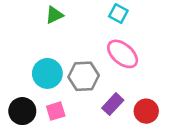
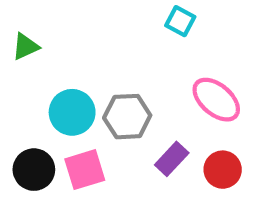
green triangle: (54, 15) -> (25, 47), moved
pink ellipse: (123, 54) -> (216, 100), moved
pink square: (56, 111) -> (85, 170), size x1.4

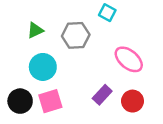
green triangle: (25, 47) -> (35, 30), moved
gray hexagon: (127, 117) -> (76, 35), moved

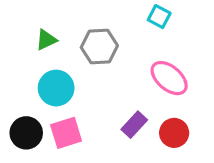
cyan square: (107, 13) -> (159, 17), moved

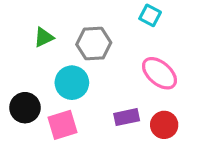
cyan circle: (56, 88) -> (72, 83), moved
purple rectangle: (134, 125) -> (127, 117), turned 35
black circle: (26, 133) -> (25, 108), moved

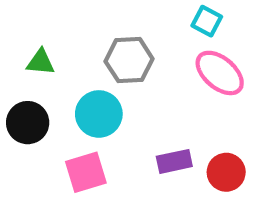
green triangle: (44, 37) -> (41, 62), moved, turned 30
pink ellipse: (159, 73) -> (220, 73), moved
black circle: (25, 108) -> (28, 123), moved

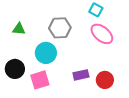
black circle: (28, 123) -> (15, 69), moved

